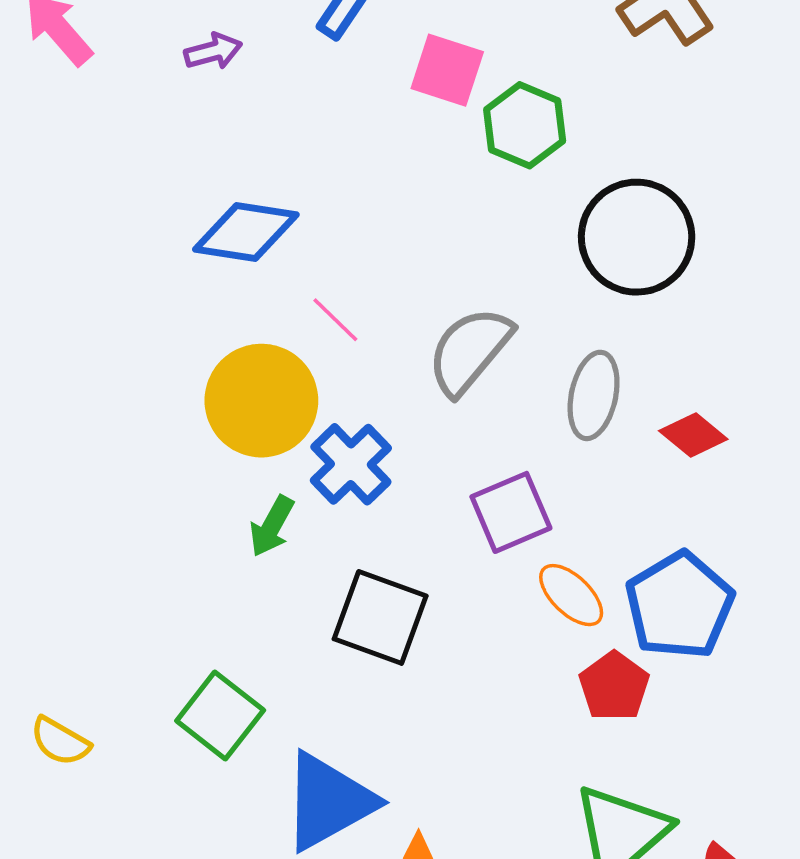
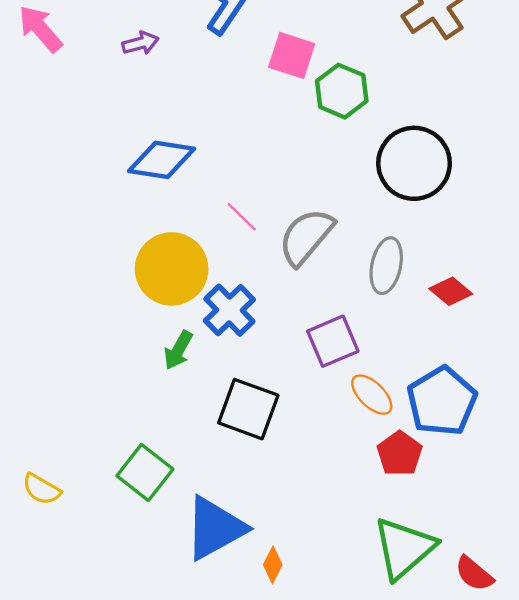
pink line: (335, 320) -> (242, 217), moved

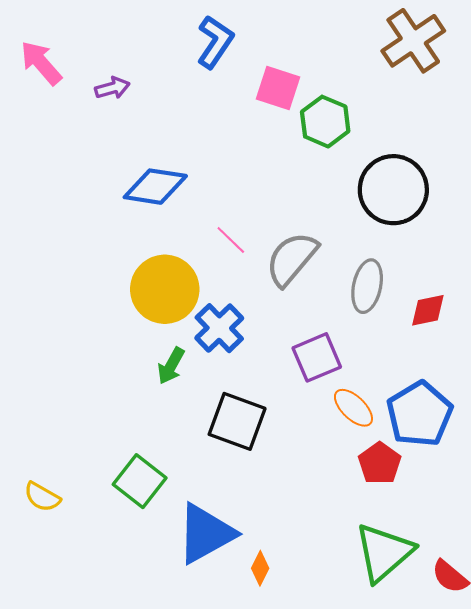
purple arrow: (140, 43) -> (112, 88), moved
red diamond: (451, 291) -> (428, 310), turned -51

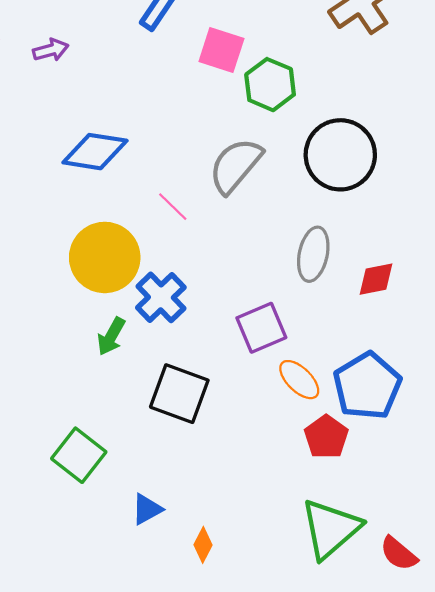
gray semicircle: (292, 259) -> (235, 166), moved
blue triangle: (206, 534) -> (147, 509), size x0.5

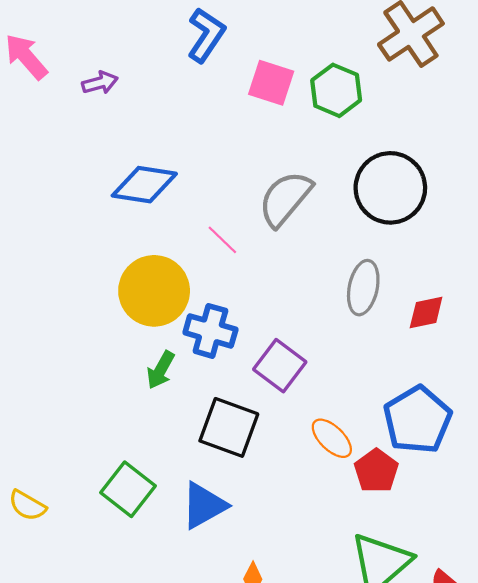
green hexagon: (270, 85) -> (336, 90), moved
blue cross: (161, 297) -> (210, 331), turned -30
purple square: (261, 328) -> (280, 366), moved, turned -30
orange ellipse: (299, 380) -> (332, 438), moved
blue triangle: (147, 509) -> (204, 505), moved, size x1.5

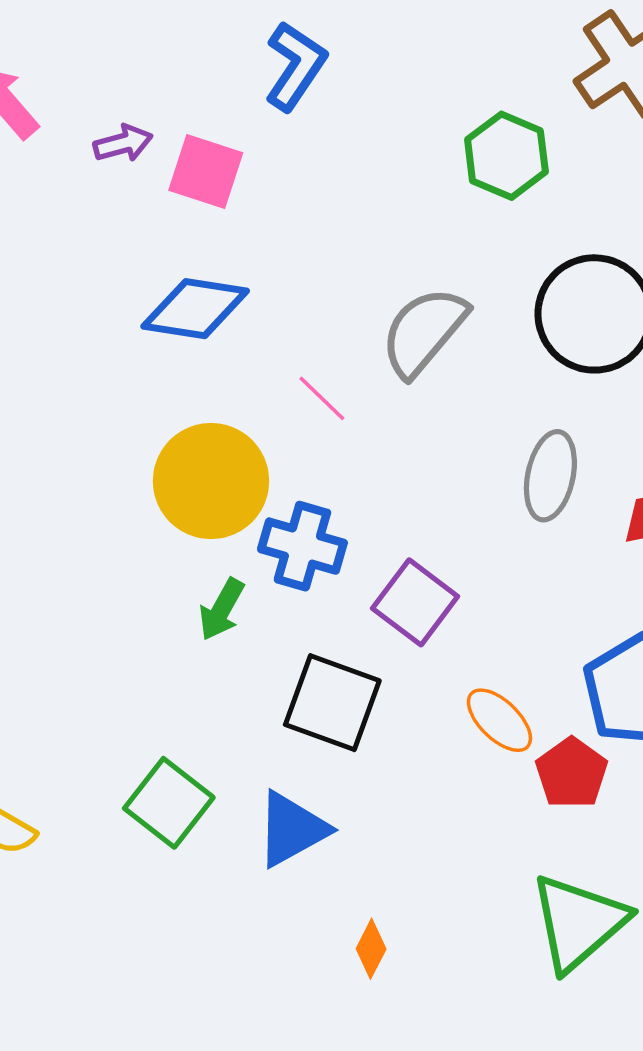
pink square: (271, 83) -> (206, 172), moved

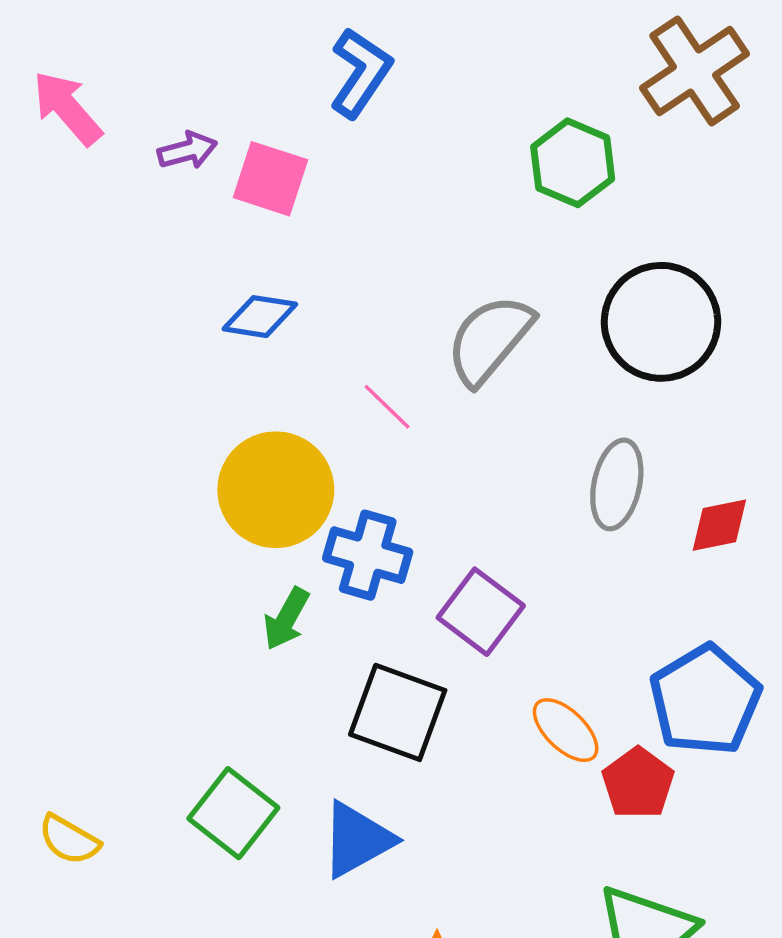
blue diamond: (195, 309) -> (260, 317), size x0.7

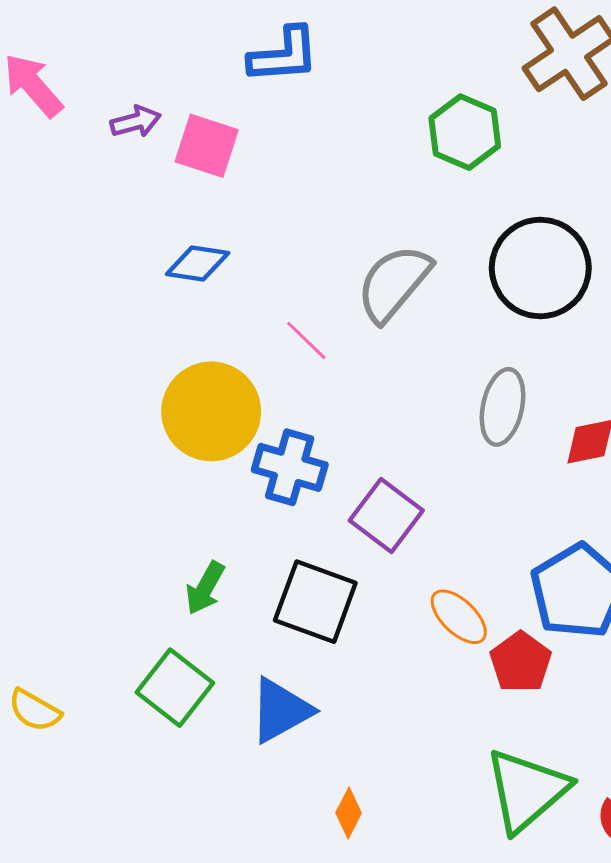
blue L-shape: (361, 73) -> (284, 55), turned 52
green arrow: (286, 619) -> (205, 588), moved

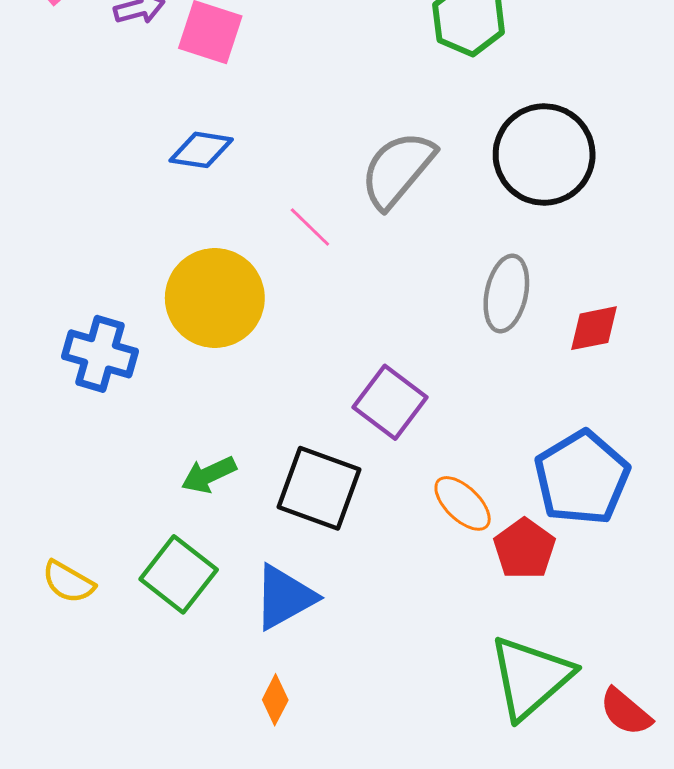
blue cross: (290, 467) -> (100, 354), moved
green arrow: (205, 588) -> (209, 475), turned 36
yellow semicircle: (35, 710) -> (68, 582), moved
orange diamond: (349, 813) -> (275, 700), moved

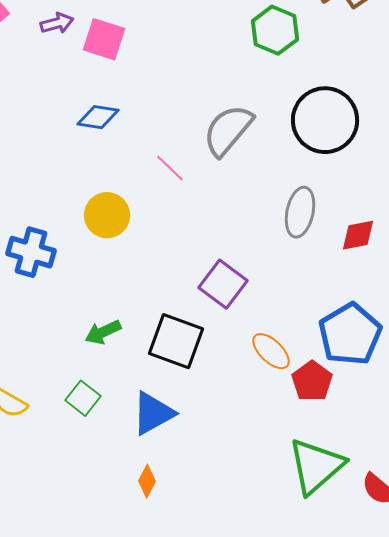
yellow circle: (215, 298) -> (107, 215), size x0.7
green square: (179, 574) -> (83, 398), size x0.7

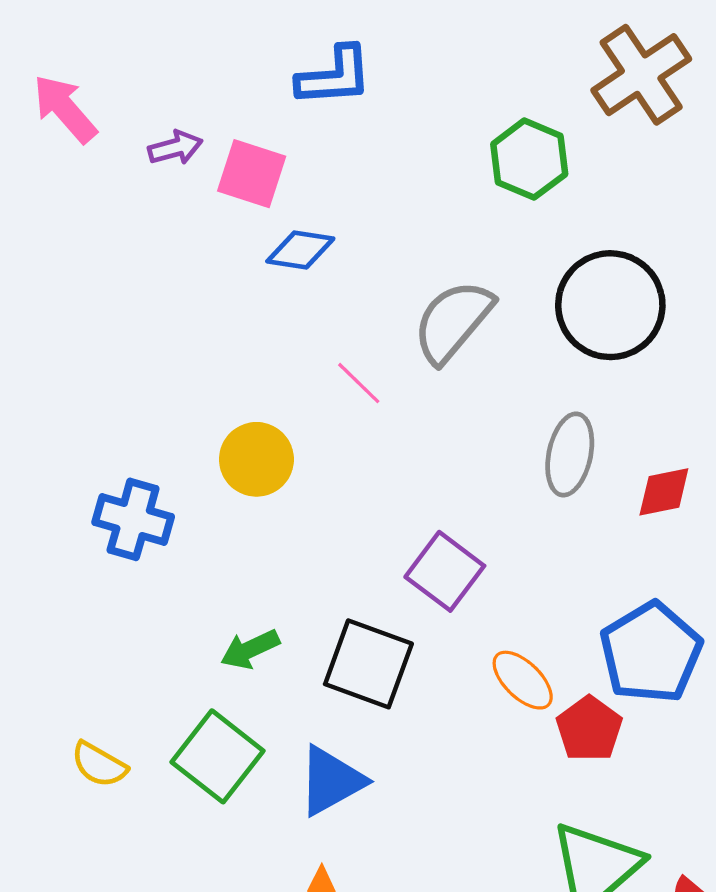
blue diamond: (98, 117) -> (300, 250), moved
green square: (83, 398) -> (218, 756), size x1.6

